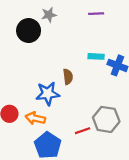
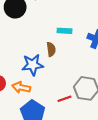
cyan rectangle: (96, 56) -> (64, 31), moved

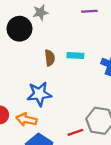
brown semicircle: (51, 49) -> (50, 58), moved

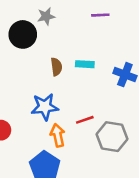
orange arrow: (26, 120) -> (58, 135), moved, turned 66
red line: (75, 132) -> (85, 120), moved

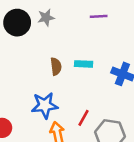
black circle: (23, 34) -> (17, 23), moved
red line: (85, 120) -> (84, 118), turned -42

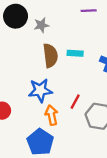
gray star: (46, 18) -> (41, 25), moved
brown semicircle: (56, 66) -> (50, 56), size x1.5

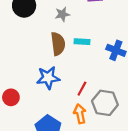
gray star: (41, 25) -> (62, 14), moved
orange arrow: (51, 115) -> (80, 114), moved

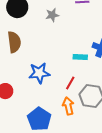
cyan rectangle: (82, 42) -> (80, 57), moved
brown semicircle: (58, 44) -> (14, 42), moved

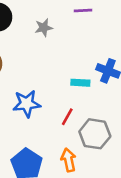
orange arrow: (68, 106) -> (69, 160), moved

